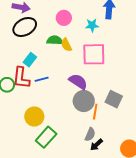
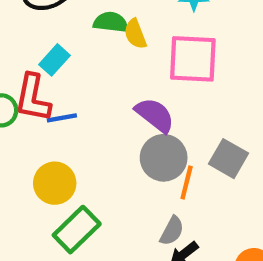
blue line: (42, 79) -> (62, 118), moved

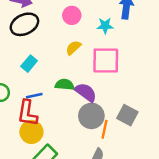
green semicircle: (111, 22) -> (65, 85), moved
yellow semicircle: (135, 34) -> (73, 48), turned 70
red L-shape: (33, 98) -> (27, 113), moved

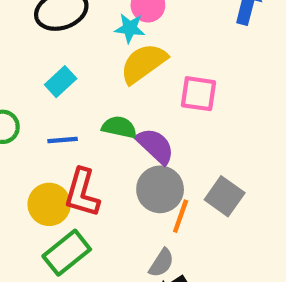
cyan star: (105, 26) -> (130, 28), moved
yellow semicircle: (73, 48) -> (143, 63), size x1.6
pink square: (106, 61) -> (198, 94), size x0.7
red L-shape: (27, 113) -> (82, 193), moved

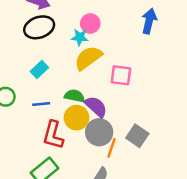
yellow circle: (49, 204) -> (76, 118), moved

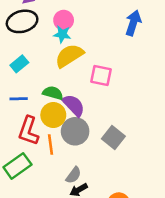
pink circle: (90, 23) -> (64, 20), moved
orange line: (112, 148) -> (51, 145), moved, turned -30

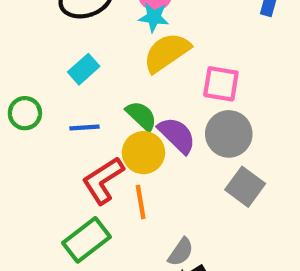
green semicircle: (53, 93) -> (141, 116), turned 30
red L-shape: (29, 131) -> (103, 180), turned 40
gray circle: (75, 131) -> (229, 134), moved

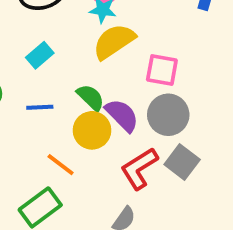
red L-shape: (103, 180) -> (139, 168), moved
orange line: (141, 202) -> (61, 165), moved, turned -44

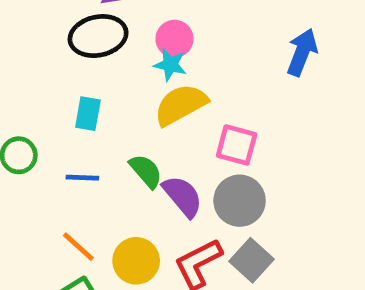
cyan rectangle: (40, 55) -> (88, 114), turned -44
yellow circle: (92, 130) -> (136, 261), moved
orange line: (61, 165) -> (78, 247), moved

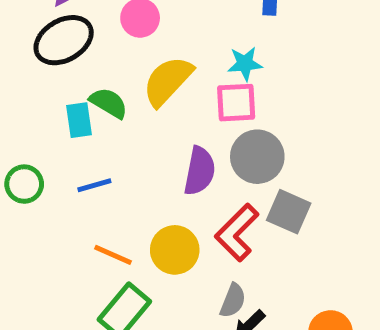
cyan star: (170, 65) -> (245, 64), moved
green semicircle: (146, 171) -> (109, 103), moved
purple semicircle: (183, 196) -> (200, 171), turned 69

